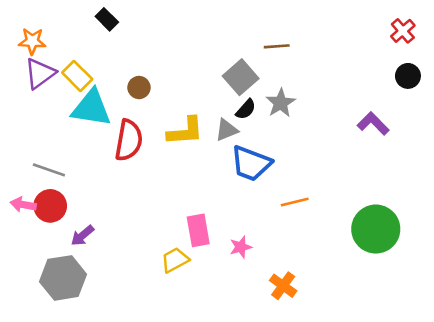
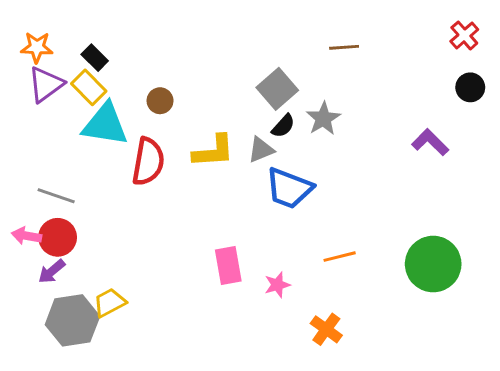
black rectangle: (107, 19) -> (95, 58), moved
brown line: (277, 46) -> (344, 47), moved
orange line: (295, 202) -> (340, 257), moved
purple arrow: (82, 235) -> (52, 271), moved
yellow trapezoid: (175, 260) -> (110, 303), moved

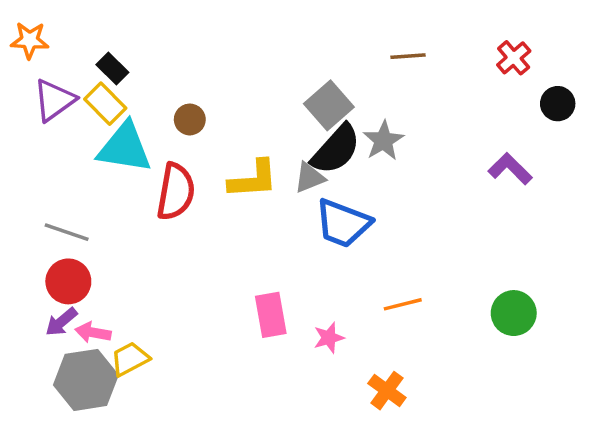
red cross: (464, 35) -> (514, 58), moved
orange star: (37, 47) -> (30, 40), moved
black semicircle: (283, 126) -> (336, 149), size x1.8
pink arrow: (26, 236) -> (93, 332), moved
green circle: (433, 264) -> (514, 313), size x0.7

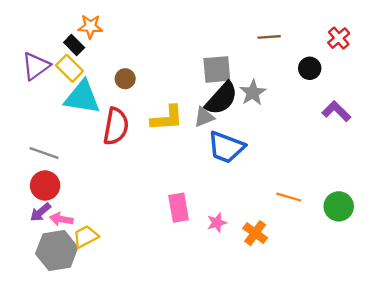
orange star: (30, 40) -> (90, 26), moved
black circle: (558, 104) -> (310, 68), moved
gray square: (329, 105) -> (217, 69), turned 36
orange line: (403, 304) -> (289, 197), moved, turned 30
orange cross: (387, 391) -> (255, 233), moved

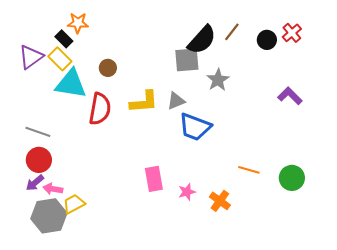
brown line: (269, 37) -> (232, 32), turned -48
black circle: (310, 68) -> (267, 40), moved
black semicircle: (221, 98) -> (202, 40), moved

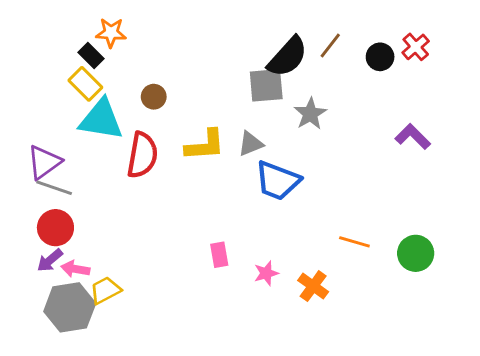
purple triangle: (31, 57) -> (44, 162), moved
pink rectangle: (154, 179) -> (219, 255), size x0.7

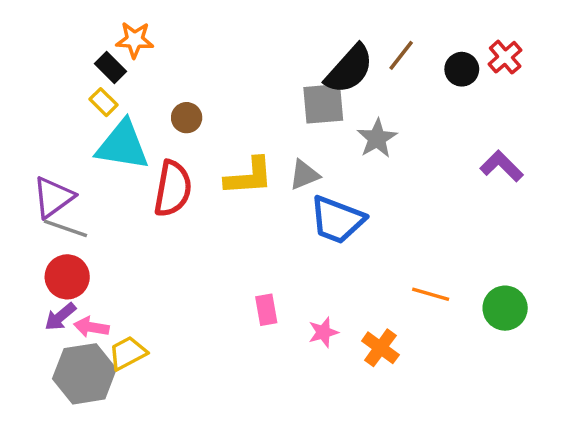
yellow rectangle: (85, 84) -> (104, 102), size x0.7

